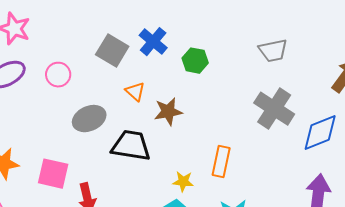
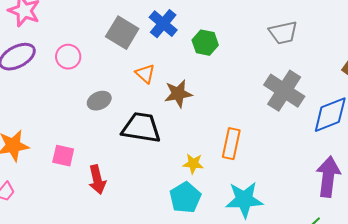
gray ellipse: (89, 119) -> (99, 101), size x0.7
pink square: (53, 174) -> (63, 156), size x0.7

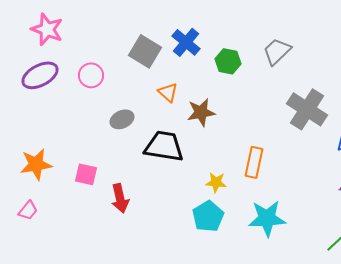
gray trapezoid: (283, 33) -> (277, 51), moved, turned 148

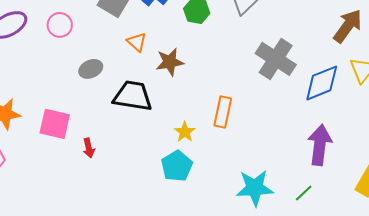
pink square: (86, 174) -> (55, 124), size x1.4
yellow star: (216, 182) -> (185, 132), turned 30
red arrow: (120, 198) -> (89, 148), size x0.7
cyan star: (267, 218) -> (255, 188), moved

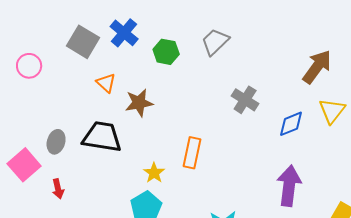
gray cross: (276, 59) -> (245, 100), size x0.7
gray ellipse: (91, 69) -> (56, 142), moved, turned -50
blue diamond: (322, 83) -> (291, 124), size x0.7
pink square: (55, 124) -> (24, 165), turned 36

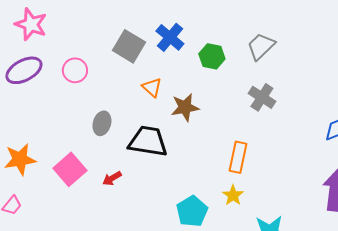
gray cross: (245, 100) -> (262, 97), moved
gray ellipse: (56, 142) -> (102, 123), moved
yellow star: (154, 173) -> (233, 195), moved
red arrow: (58, 189) -> (112, 178), moved, turned 72

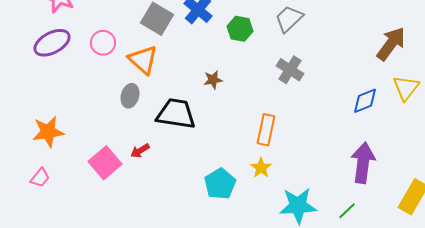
orange triangle: (152, 87) -> (143, 60), moved, size x1.5
brown star: (185, 107) -> (213, 80), size x0.7
pink square: (70, 169) -> (105, 163), moved

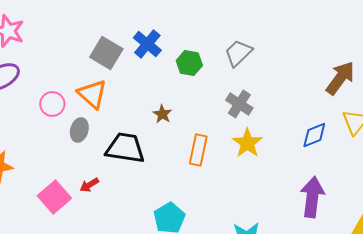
pink circle: (103, 43) -> (52, 104), moved
brown star: (213, 80) -> (162, 114), turned -30
orange rectangle: (266, 130) -> (198, 150), moved
yellow star: (261, 168) -> (247, 143), moved, size x1.4

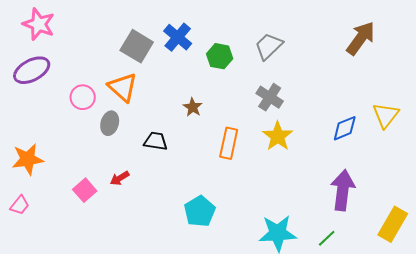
brown arrow: (340, 78) -> (361, 38), moved
black trapezoid: (125, 148) -> (156, 141), size x0.6
pink square: (54, 197) -> (85, 190), size x0.7

